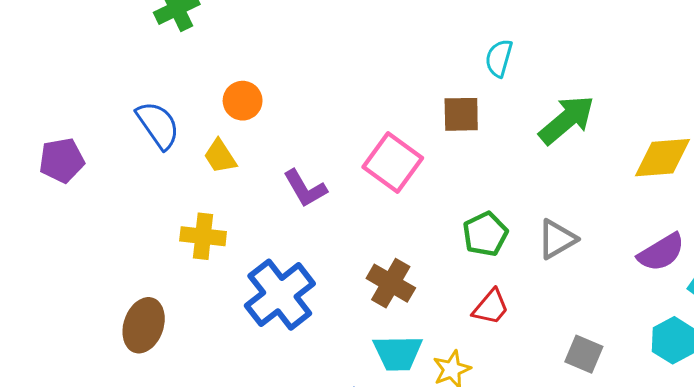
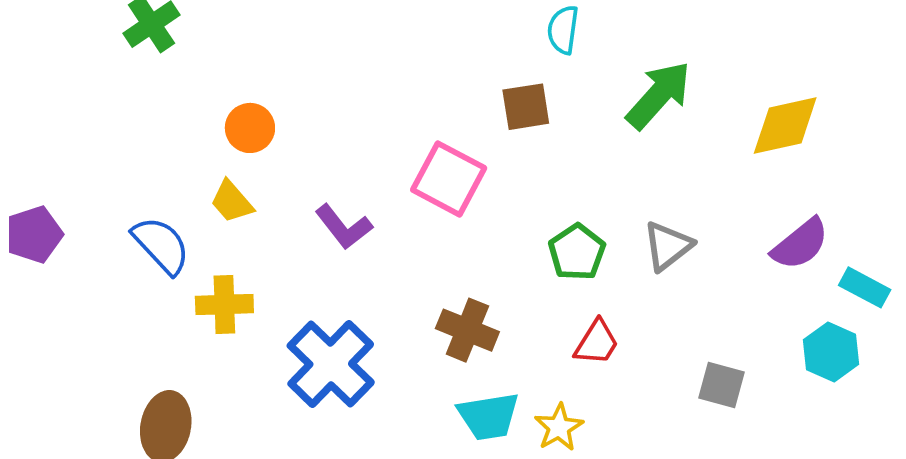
blue semicircle: (158, 125) -> (161, 245), moved

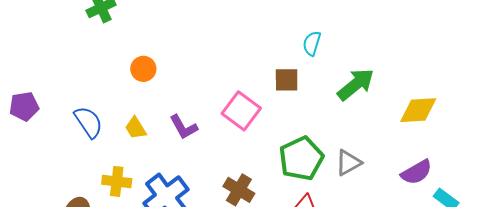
yellow trapezoid: (232, 202) -> (136, 128), moved
green pentagon: (577, 252) -> (301, 159), size x1.5
yellow cross: (224, 305) -> (117, 181), moved

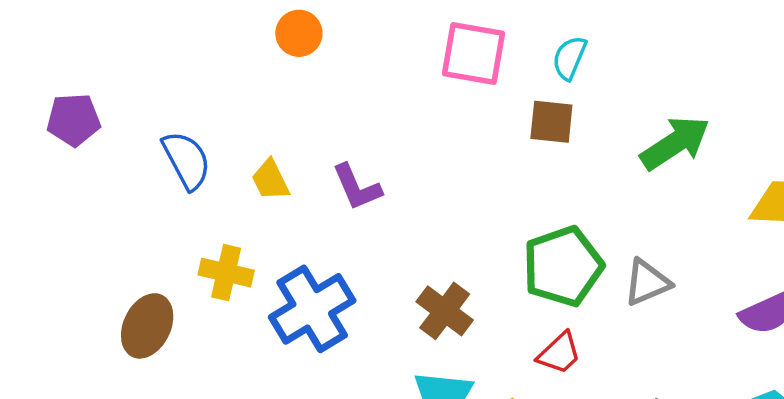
cyan semicircle: (312, 43) -> (570, 58), moved
orange circle: (143, 69) -> (299, 33), moved
pink square: (241, 111) -> (474, 53), moved, turned -33

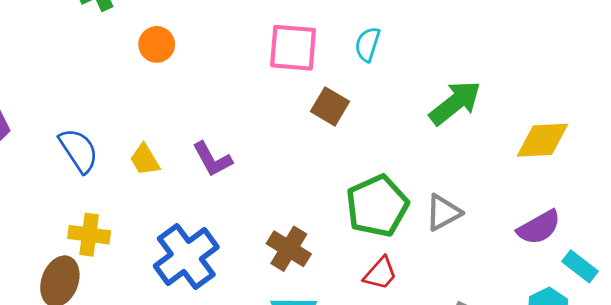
brown square: (551, 122) -> (330, 106), moved, turned 30
yellow cross: (226, 273) -> (89, 235), moved

